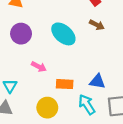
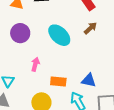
brown arrow: (97, 25) -> (90, 28), turned -72
pink arrow: (39, 67) -> (35, 64), turned -104

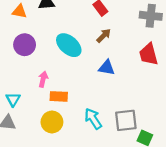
blue triangle: (89, 80) -> (107, 68), moved
orange rectangle: (58, 81) -> (59, 96), moved

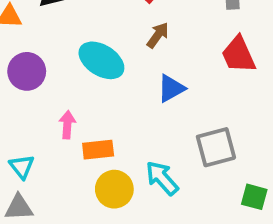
blue triangle: (107, 68) -> (171, 88), turned -30
gray square: (126, 120) -> (216, 147), moved
yellow circle: (52, 122) -> (114, 189), moved

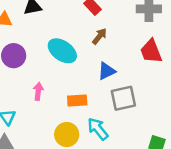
gray square: (216, 147) -> (123, 98), moved
orange rectangle: (98, 150) -> (77, 101), moved

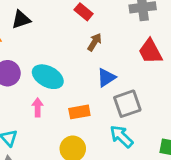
cyan ellipse: (62, 51) -> (48, 77), moved
cyan arrow: (98, 129) -> (121, 136), moved

